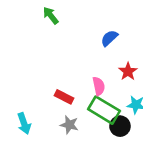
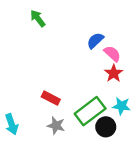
pink semicircle: (99, 86) -> (112, 54), moved, turned -36
green rectangle: (104, 110) -> (90, 111), turned -68

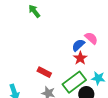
blue semicircle: (95, 41) -> (78, 45), moved
red star: (114, 73) -> (80, 58), moved

